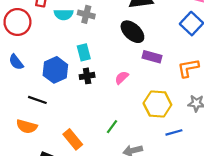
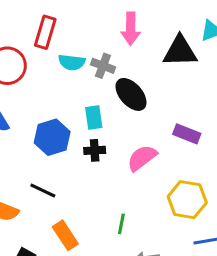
black ellipse: (132, 32) -> (131, 94), moved
pink semicircle: (122, 78) -> (142, 158), size x1.5
black line: (37, 100) -> (43, 191), moved
green line: (112, 127) -> (121, 224), turned -32

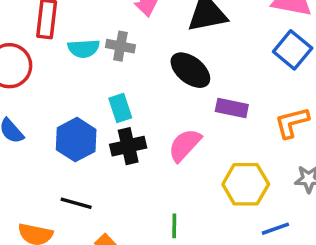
black ellipse: (131, 94) -> (190, 70), moved
black cross: (95, 150) -> (128, 146), size x1.4

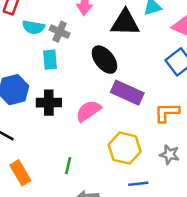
cyan rectangle: (120, 108) -> (50, 60), moved
purple rectangle: (232, 108) -> (127, 93), size x1.4

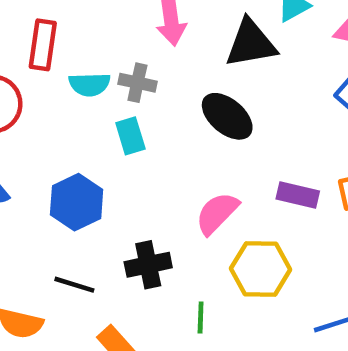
purple rectangle: (127, 93) -> (298, 195), moved, size x0.7
black cross: (49, 103) -> (148, 265), moved
yellow hexagon: (125, 148) -> (261, 269), moved

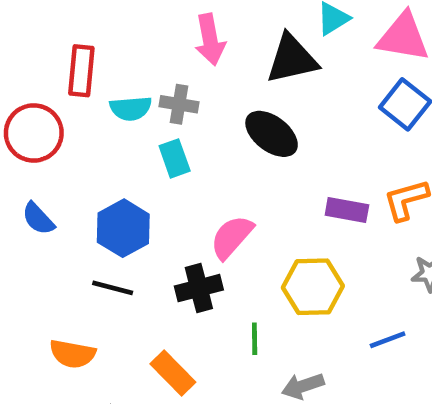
pink semicircle: (217, 213) -> (232, 237), moved
black line: (74, 285) -> (113, 288), moved

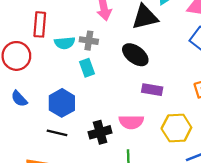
purple rectangle: (347, 210) -> (152, 90), moved
pink semicircle: (232, 237) -> (131, 122), moved, turned -130
yellow hexagon: (313, 287) -> (176, 128), moved

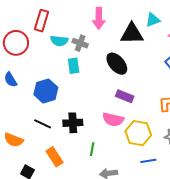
pink semicircle: (131, 122) -> (113, 119), moved
black line: (57, 133) -> (43, 124), moved

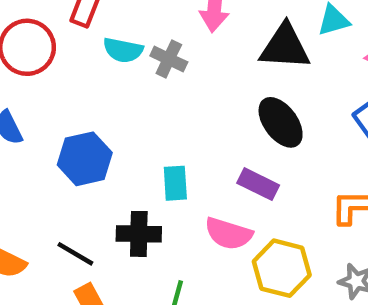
black ellipse: (117, 64) -> (281, 122), moved
cyan rectangle: (74, 66) -> (175, 183), moved
black line: (43, 124) -> (75, 254), moved

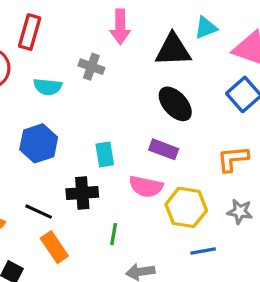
cyan semicircle: (123, 50) -> (48, 87), moved

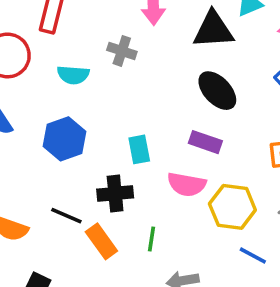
orange rectangle: (54, 247) -> (101, 241), moved
blue line: (203, 251) -> (253, 255), turned 40

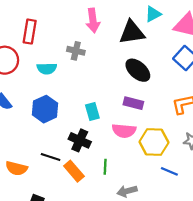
black cross: (115, 194) -> (80, 140), turned 35

